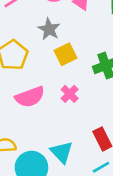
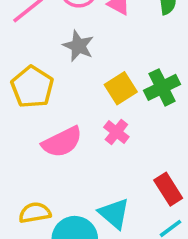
yellow square: (65, 54) -> (121, 88), moved

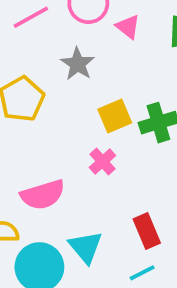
pink semicircle: (62, 142) -> (43, 195), moved

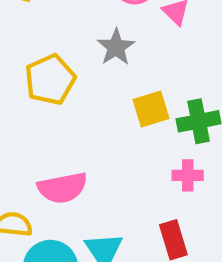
pink cross: (102, 162) -> (188, 175), moved, turned 36

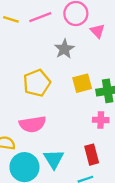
yellow pentagon: (50, 80) -> (37, 83), moved

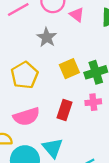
red rectangle: (92, 155) -> (64, 110), moved, turned 42

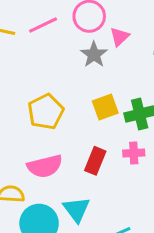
pink triangle: (77, 15) -> (120, 37), turned 35
gray star: (47, 37) -> (94, 55), moved

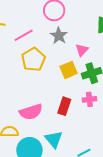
pink line: (43, 25) -> (24, 35), moved
pink triangle: (120, 37) -> (82, 50), moved
yellow pentagon: (46, 112) -> (33, 60), moved

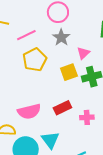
pink cross: (89, 99) -> (87, 117), moved
red rectangle: (64, 106) -> (62, 108), turned 42

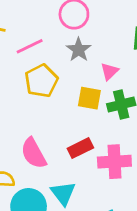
yellow square: (69, 72) -> (89, 98), turned 30
pink semicircle: (29, 111) -> (34, 153), turned 75
pink cross: (87, 117) -> (114, 162), size x1.6

